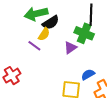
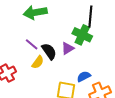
black semicircle: (51, 23) -> (49, 51), moved, turned -96
yellow semicircle: (44, 34) -> (38, 62), moved

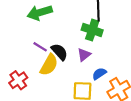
purple triangle: (68, 48) -> (84, 55), moved
yellow semicircle: (38, 62) -> (49, 65), size x1.5

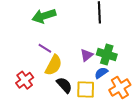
green cross: (92, 30) -> (107, 55), moved
black semicircle: (59, 52) -> (64, 85), moved

